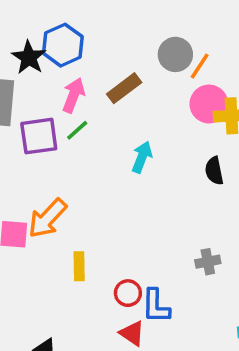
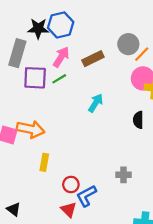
black star: (29, 57) -> (38, 29), turned 30
orange arrow: (47, 218) -> (31, 129), turned -132
blue L-shape: (156, 306) -> (86, 196), turned 50

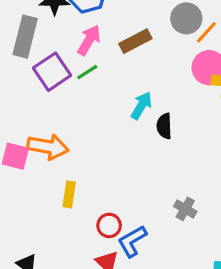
purple square: (35, 78) -> (52, 72), turned -35
black semicircle: (138, 120) -> (164, 126), moved
gray cross: (124, 175) -> (185, 209), turned 32

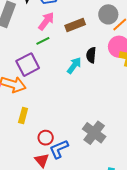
purple square: (52, 72) -> (28, 65), moved
black semicircle: (164, 126) -> (91, 55), moved
gray cross: (185, 209) -> (94, 133), size x1.6

